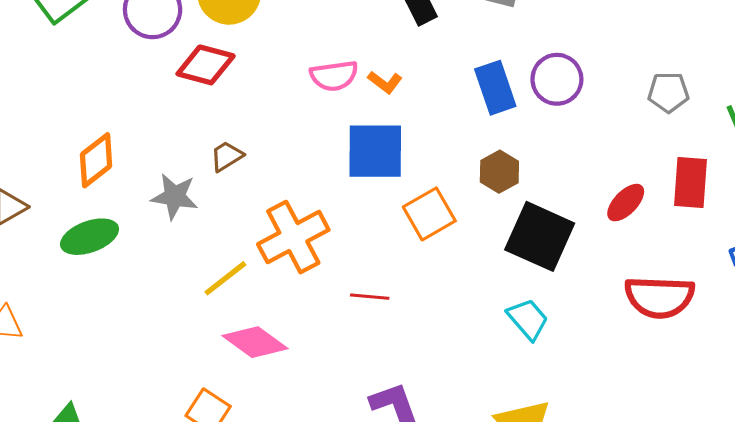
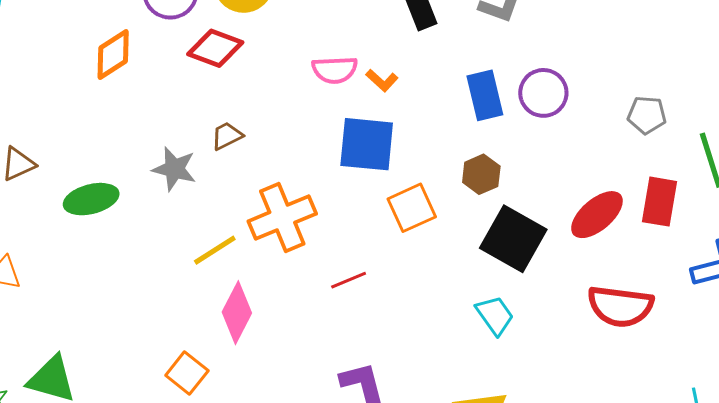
orange diamond: (96, 160) -> (113, 55), moved
red ellipse: (626, 203) -> (597, 215), size x1.4
red line: (370, 297) -> (349, 280), turned -33
pink diamond: (255, 342) -> (237, 313), turned 76

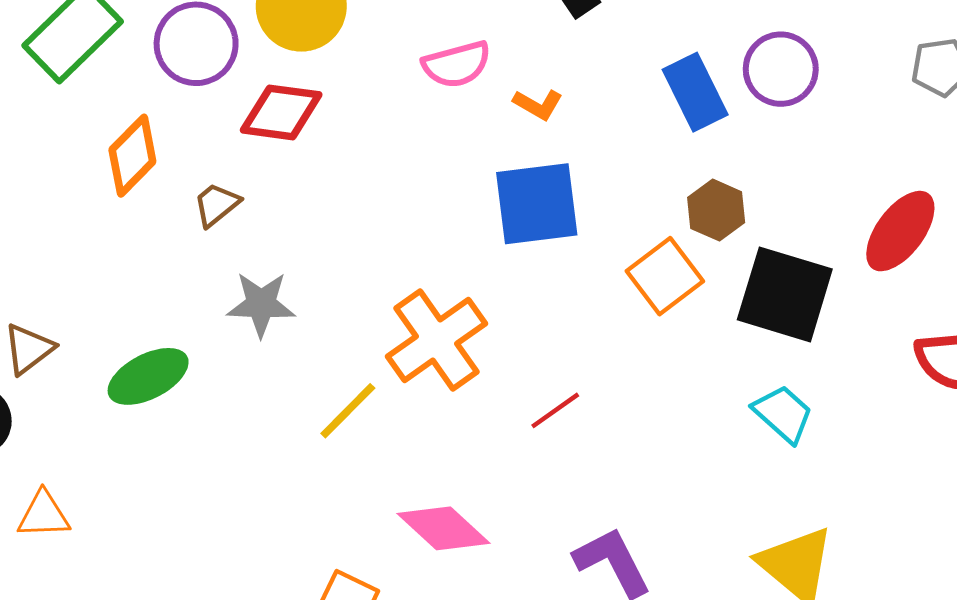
pink semicircle: (335, 70) -> (457, 64), moved
brown trapezoid: (227, 136) -> (216, 205), moved
orange square: (412, 208) -> (665, 276), moved
pink diamond: (237, 313) -> (443, 528), moved, turned -62

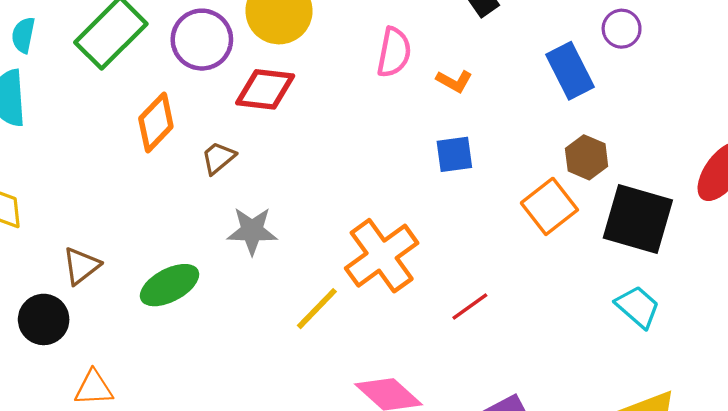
pink semicircle: (457, 64) -> (394, 52), turned -63
purple circle: (781, 69) -> (622, 29), moved, size x0.7
blue square: (537, 204) -> (454, 154), size x0.6

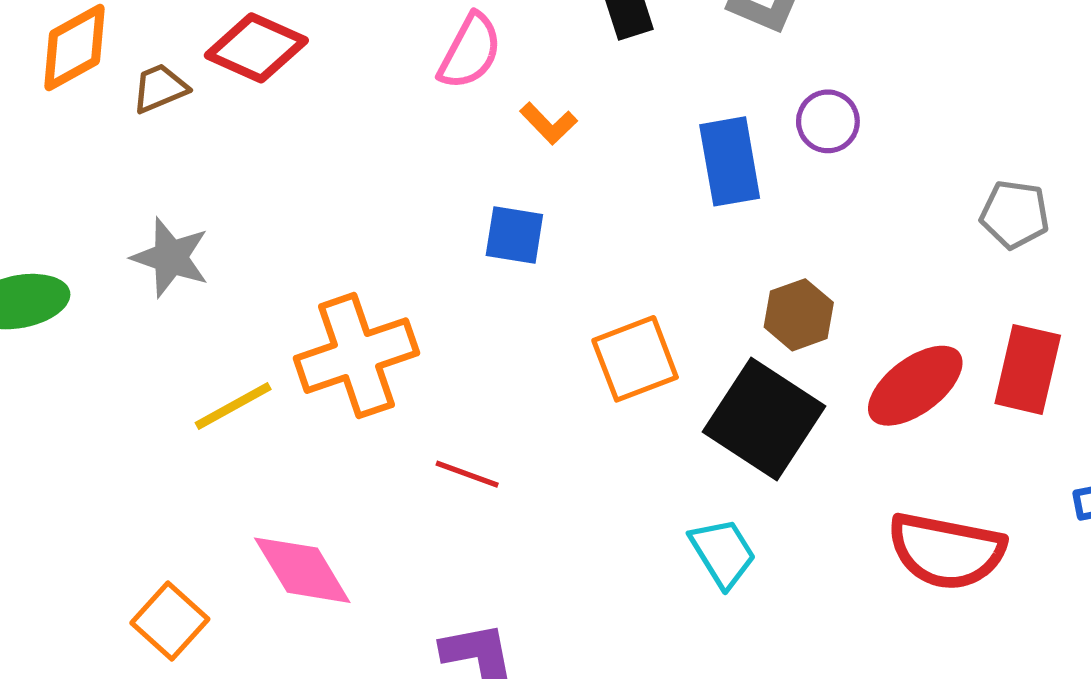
brown hexagon: (587, 157) -> (799, 315), moved
brown trapezoid: (218, 158) -> (160, 88), moved
red line: (470, 306) -> (467, 474), turned 39

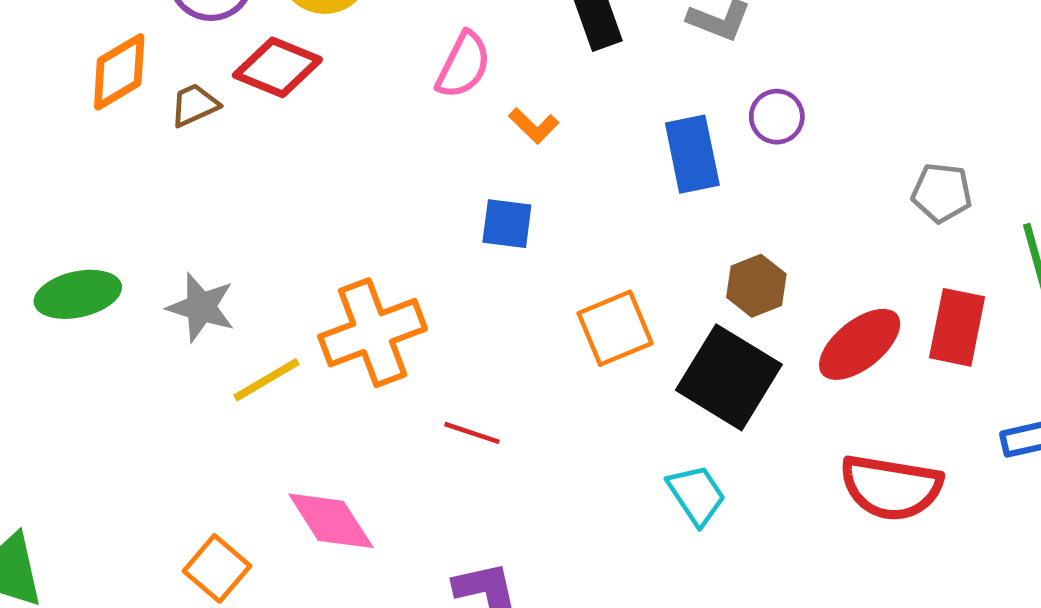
gray star: (171, 257) -> (201, 307), moved

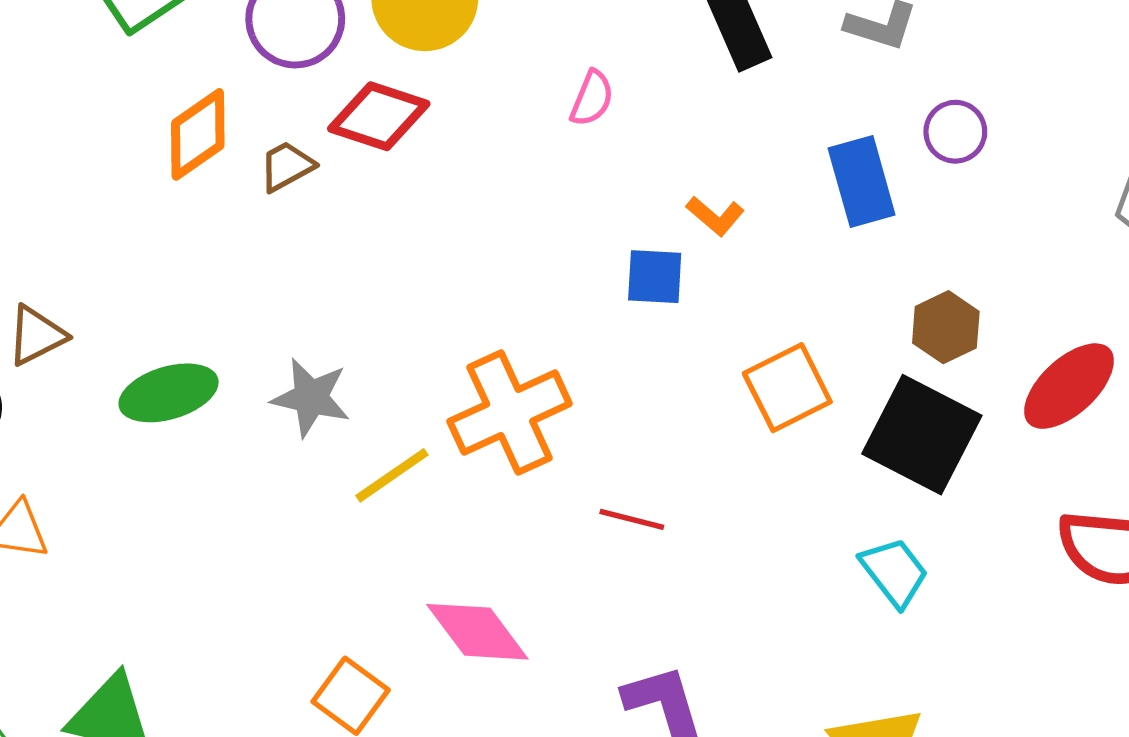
pink semicircle: (463, 65) -> (592, 98), size x0.7
orange L-shape: (534, 126) -> (715, 216), moved

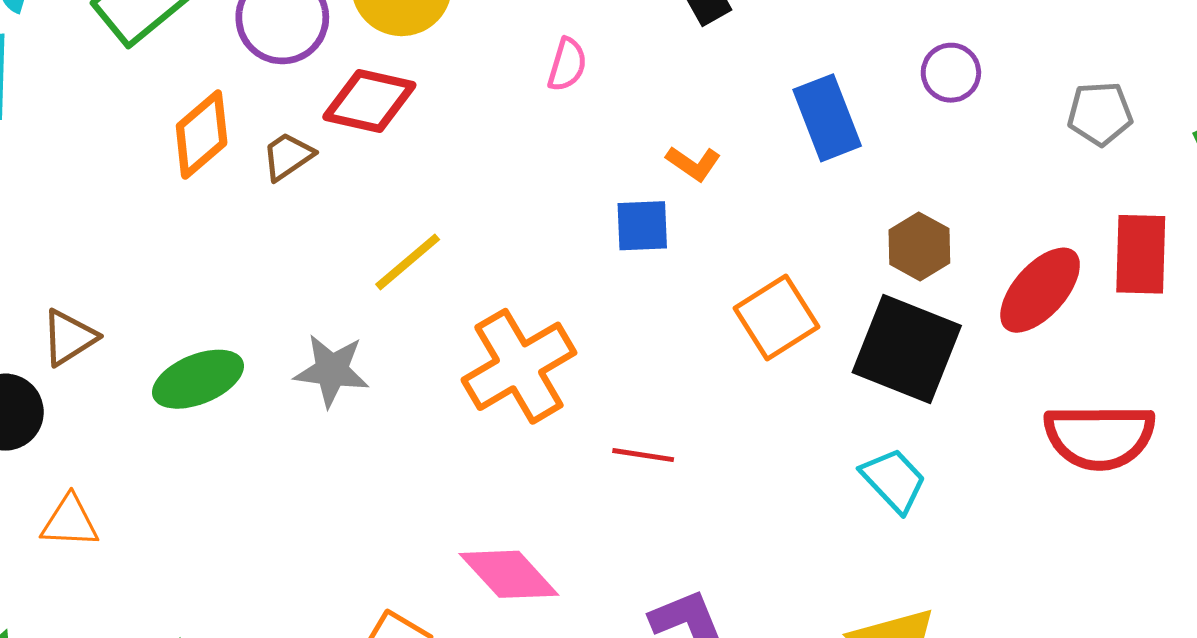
purple circle: (955, 132) -> (951, 73), moved
yellow line: (392, 475) -> (408, 262), moved

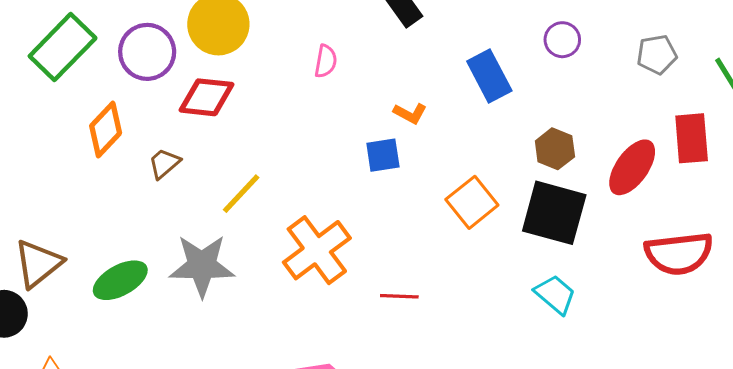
brown trapezoid: (288, 156) -> (164, 163), moved
brown triangle: (69, 337) -> (38, 263), size x1.4
gray star: (332, 370) -> (202, 266), size x1.4

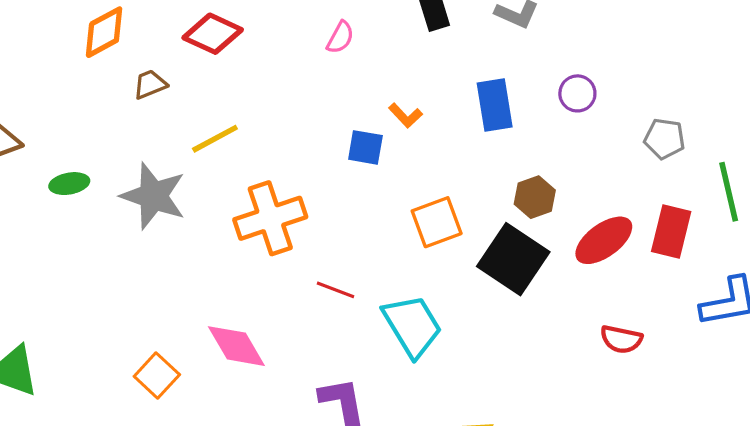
red semicircle: (679, 253) -> (621, 339), size x0.6
green ellipse: (120, 280) -> (69, 184), size x0.7
cyan trapezoid: (555, 294) -> (412, 326), moved, size x1.5

